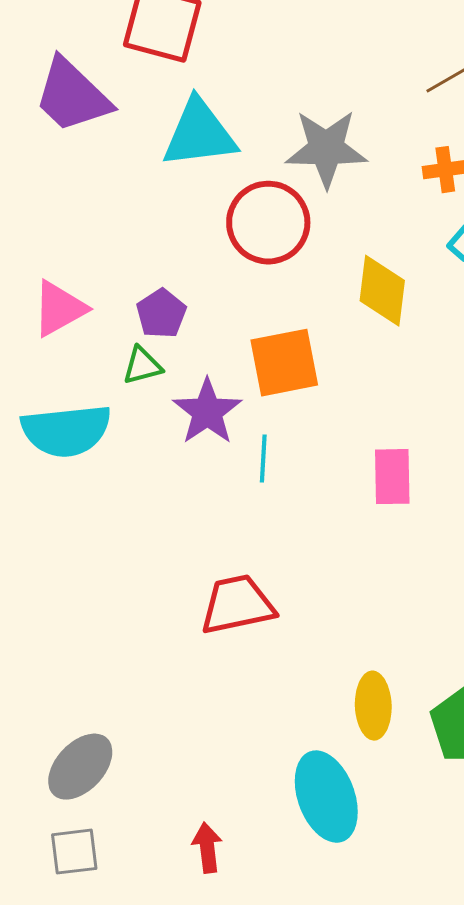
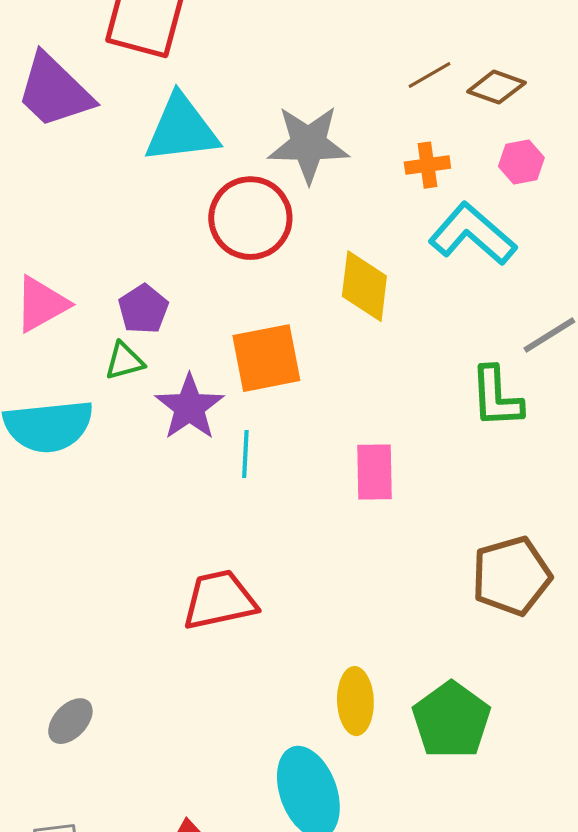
gray ellipse: (80, 767) -> (70, 721), moved, size x0.7

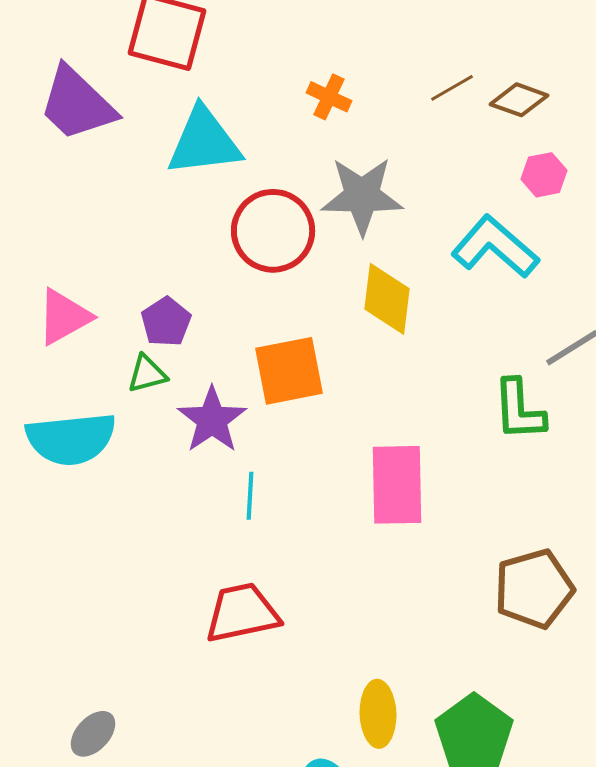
gray star: (308, 144) -> (362, 196), moved
orange cross: (427, 165) -> (329, 97), moved, turned 33
cyan line: (245, 454) -> (250, 496), moved
pink rectangle: (374, 472) -> (397, 485), size x1.4

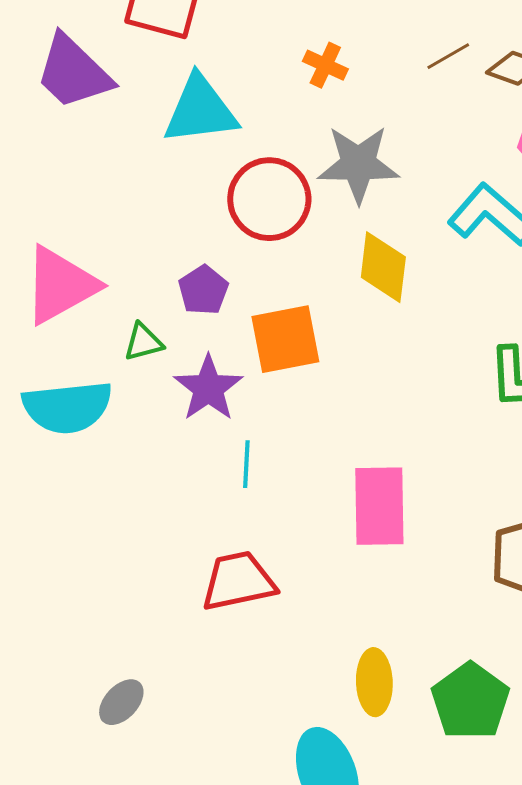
pink triangle: (64, 317) -> (60, 285), size x1.4
purple pentagon: (166, 322) -> (203, 290), moved
pink rectangle: (397, 485) -> (379, 506), moved
gray ellipse: (93, 734) -> (121, 702), moved

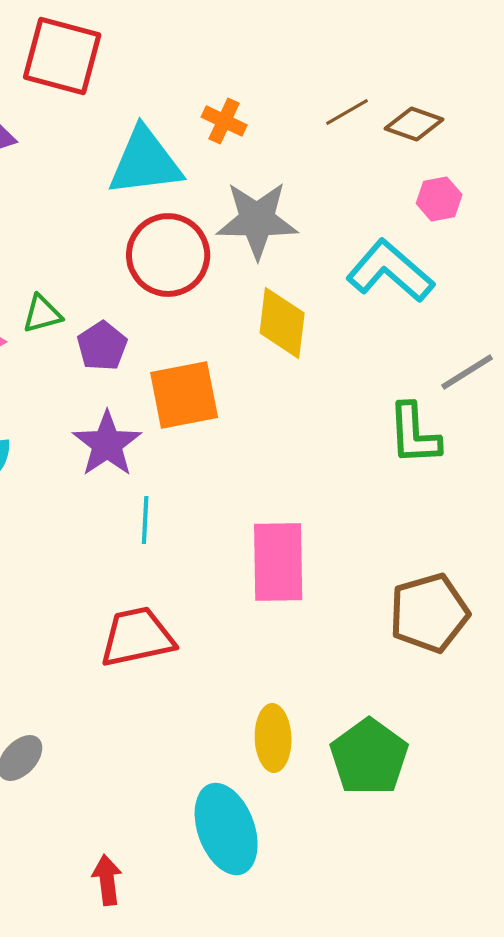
cyan triangle: (200, 110) -> (145, 162), moved
green triangle: (143, 342) -> (42, 314), moved

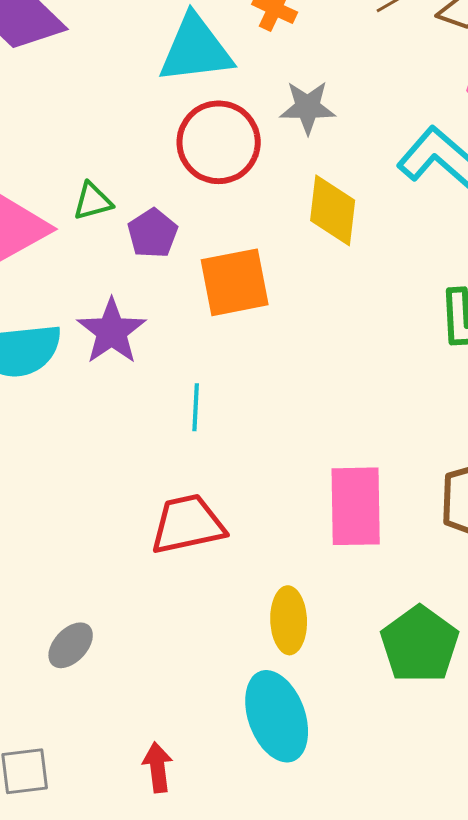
gray star: (257, 220) -> (308, 107), size x0.7
purple star: (107, 444) -> (112, 331), moved
pink rectangle: (278, 562) -> (356, 506), moved
yellow ellipse: (273, 738) -> (289, 620), moved

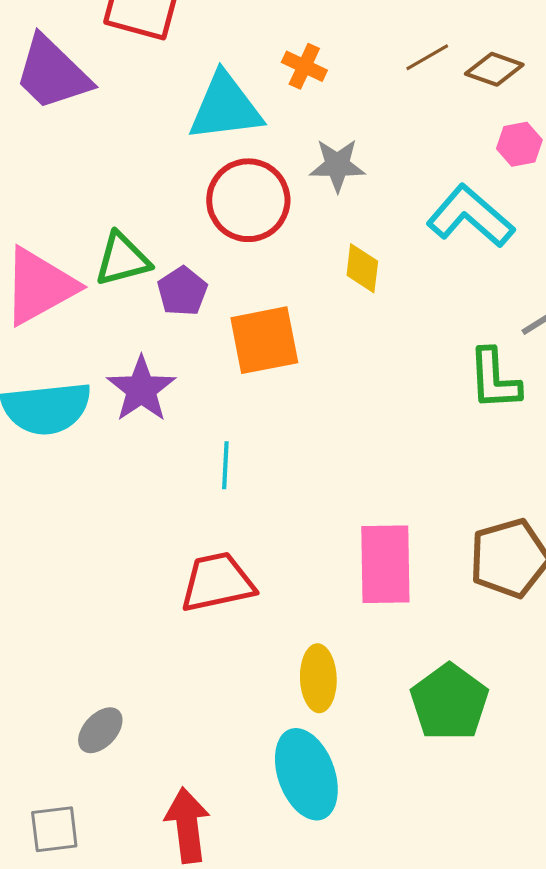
green triangle: (93, 201) -> (122, 259), size x1.4
yellow diamond: (333, 210) -> (362, 268), size x0.7
gray ellipse: (71, 645) -> (100, 730), moved
red arrow: (158, 767) -> (187, 825), size x1.5

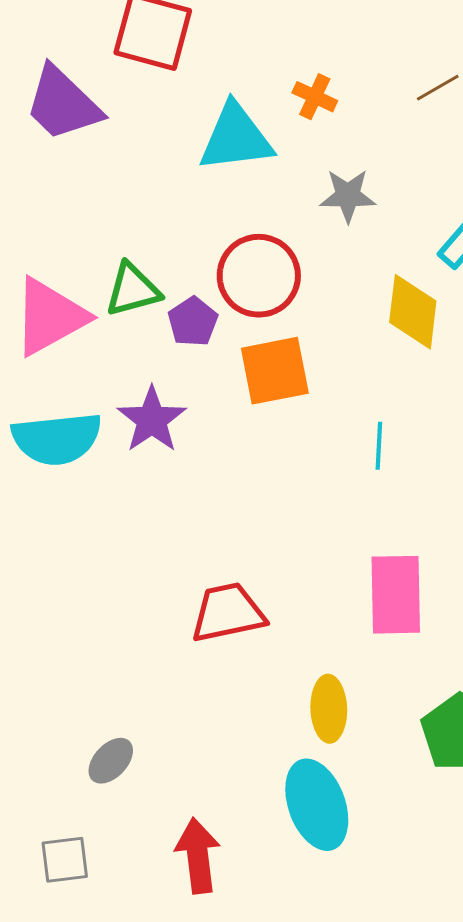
red circle: (248, 200) -> (259, 276), moved
yellow diamond: (362, 268) -> (413, 312), moved, size x1.5
cyan line: (225, 465) -> (379, 446), moved

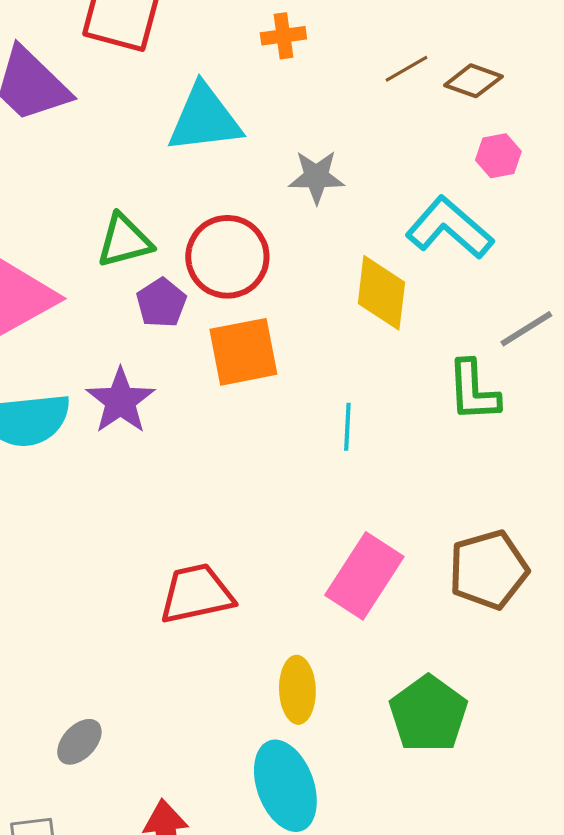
orange cross: (315, 97) -> (283, 36), moved, turned -33
green triangle: (133, 290) -> (124, 241), moved
pink rectangle: (396, 595) -> (364, 576), turned 34

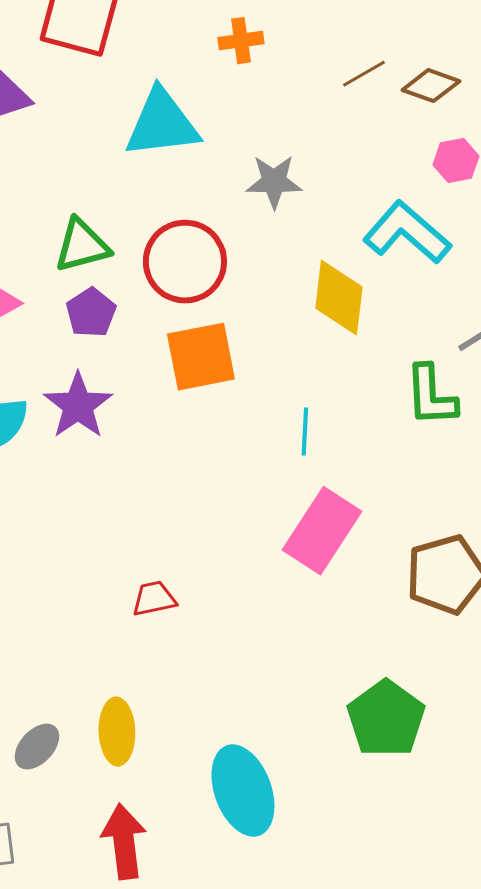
purple pentagon: (161, 303) -> (91, 313), moved
pink rectangle: (364, 576) -> (322, 531), moved
red trapezoid: (196, 594) -> (154, 599), size x0.6
yellow ellipse: (297, 690) -> (117, 732), moved

